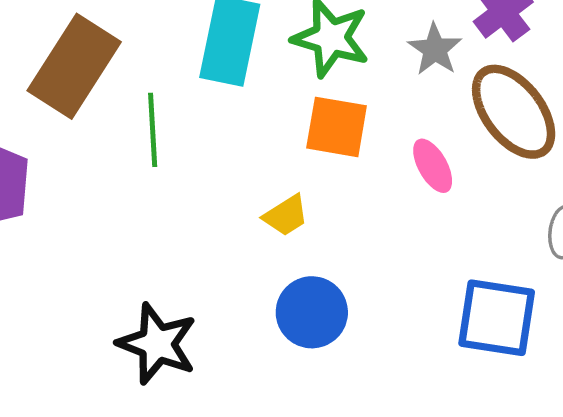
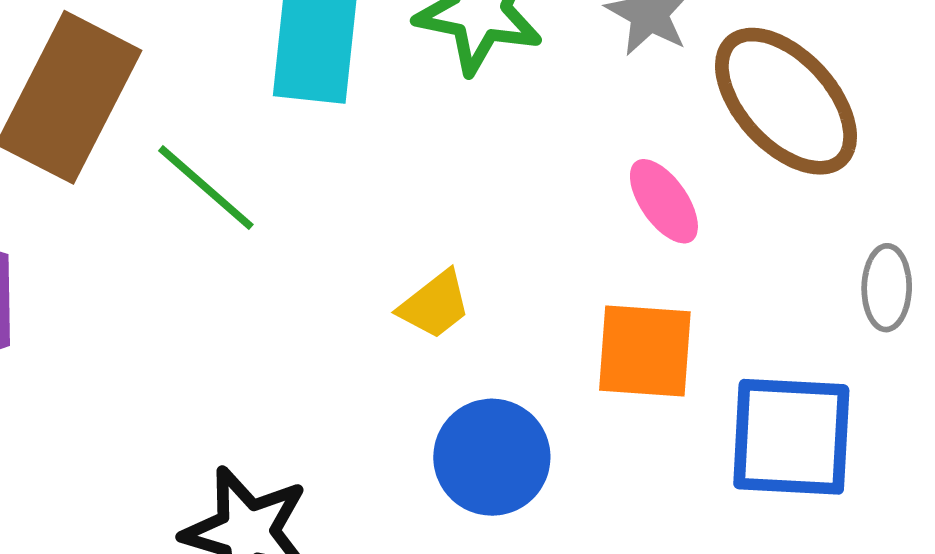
orange square: (337, 127) -> (645, 351), moved
green line: (153, 130) -> (206, 188), turned -40

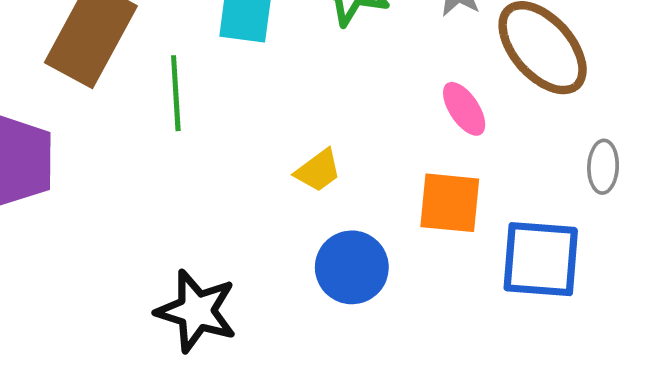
green line: (206, 188) -> (176, 93), turned 44

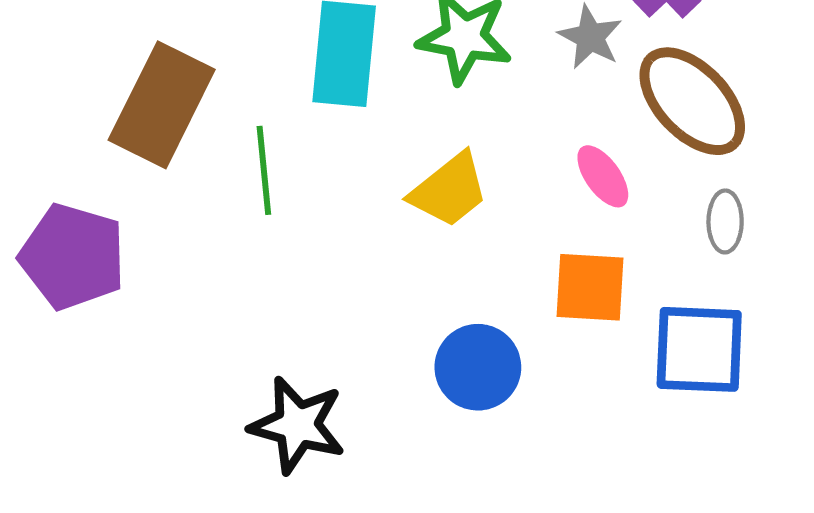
gray ellipse: (603, 167) -> (725, 221), moved
yellow trapezoid: (318, 171) -> (449, 190), moved, size x1.5

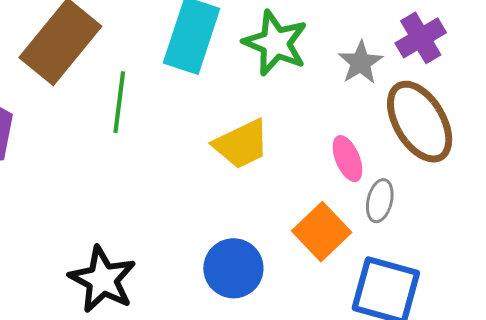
gray ellipse: (725, 221) -> (380, 201), moved
orange square: (590, 287) -> (322, 232), turned 30

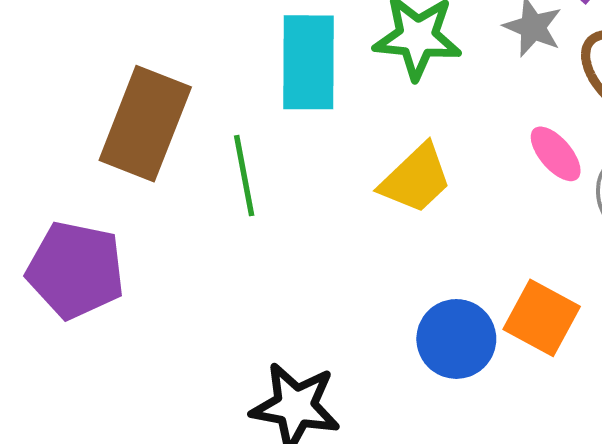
orange square: (322, 232) -> (542, 318), moved

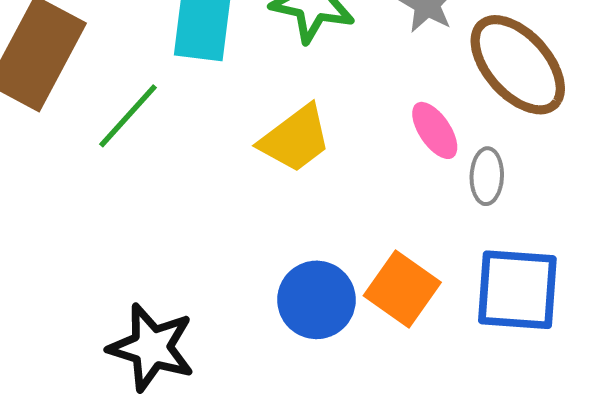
green line: (244, 176) -> (128, 116), turned 46

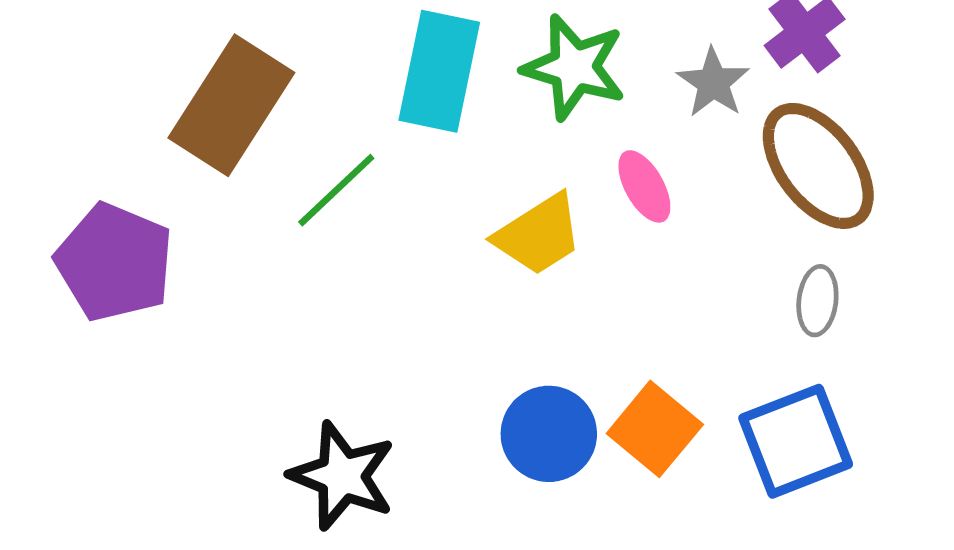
pink ellipse: (435, 130) -> (644, 186), moved
gray ellipse: (487, 176) -> (817, 301), moved
blue square: (517, 290) -> (796, 441), turned -30

